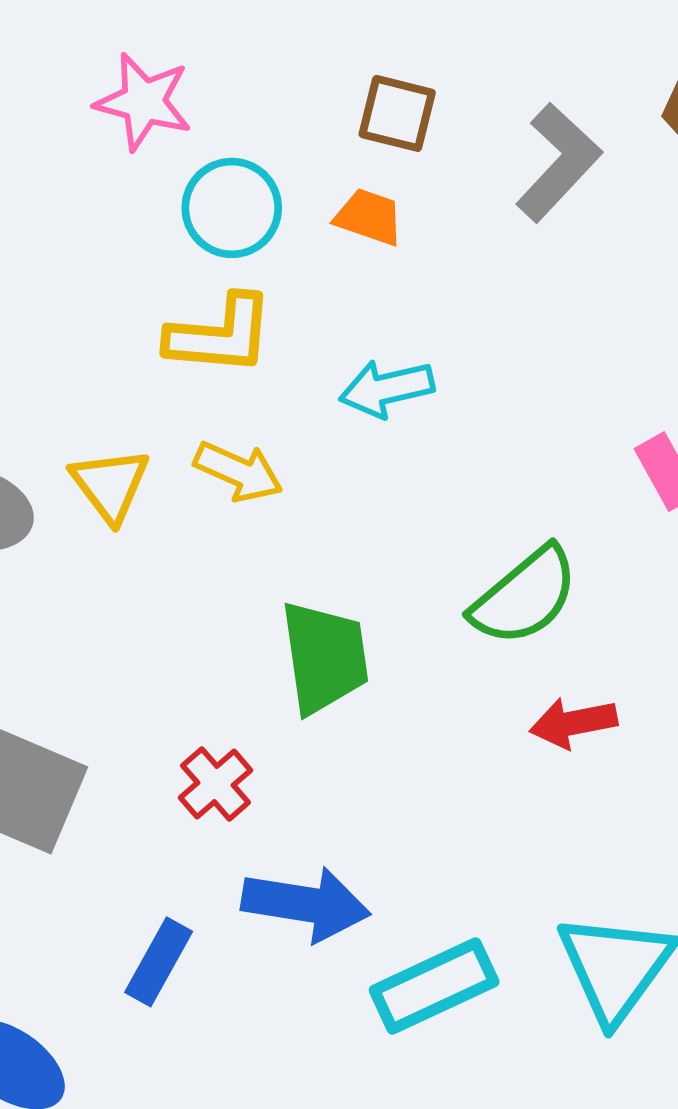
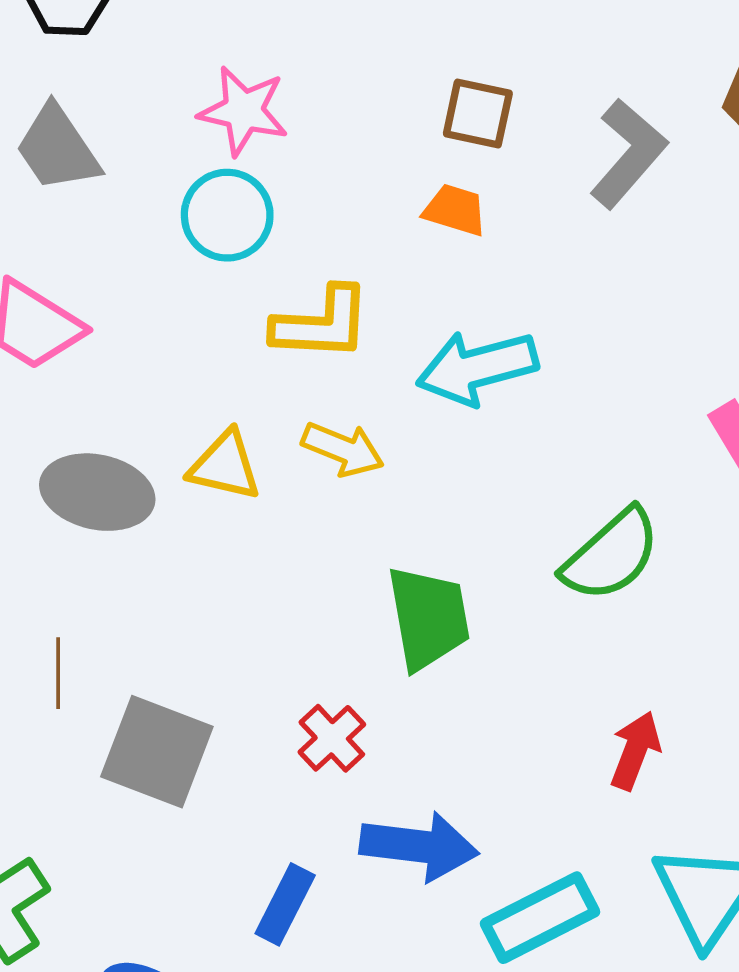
cyan circle: (232, 208) -> (227, 215), moved
cyan arrow: (387, 388) -> (477, 368), size x1.4
yellow triangle: (110, 485) -> (225, 466), turned -38
red arrow: (573, 723) -> (635, 750), moved, turned 124

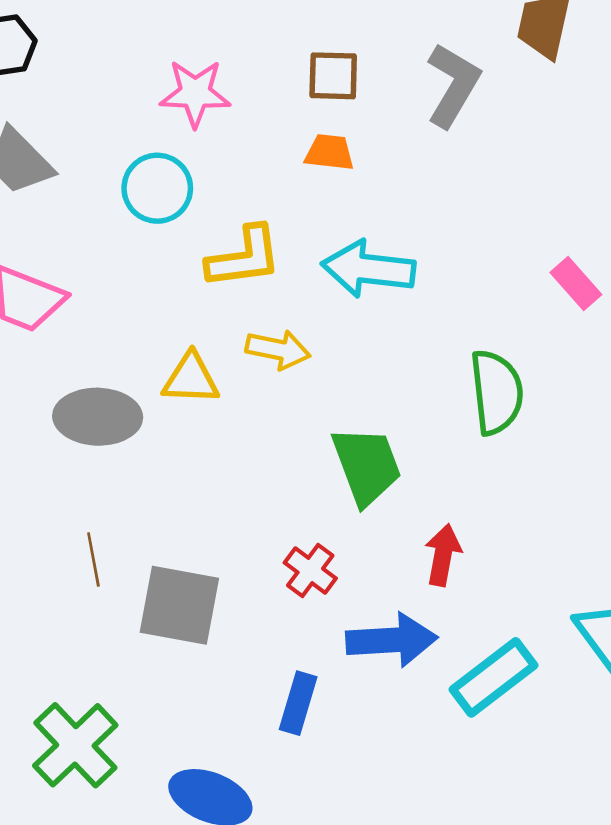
pink star: (243, 111) -> (195, 93), moved
cyan arrow: (477, 368) -> (368, 269), turned 32
green semicircle: (611, 555) -> (496, 392), turned -44
red arrow: (635, 750) -> (443, 555), moved

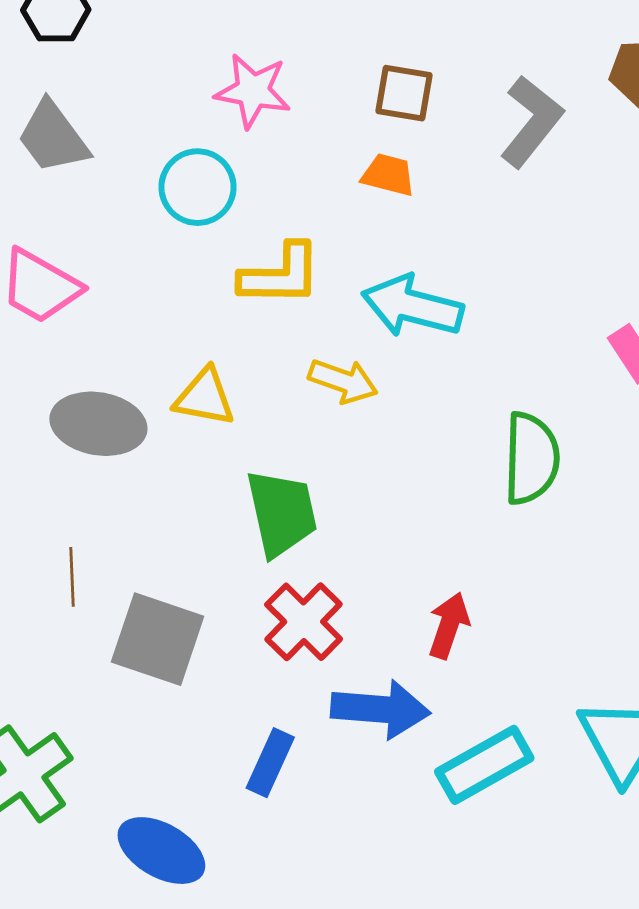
yellow arrow: (278, 350) -> (343, 381), moved
green trapezoid: (367, 465) -> (282, 513), moved
red cross: (310, 571) -> (304, 622), size x1.4

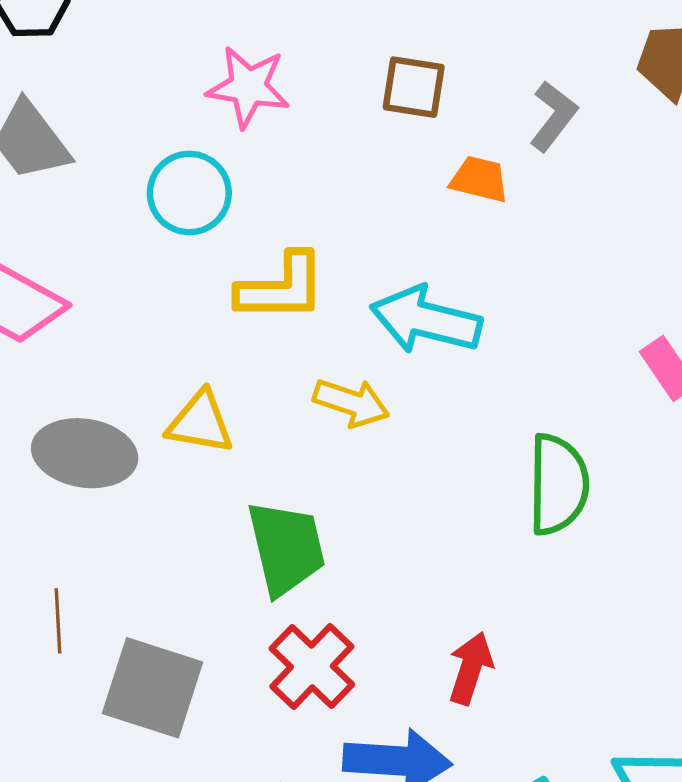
gray L-shape: (532, 121) -> (553, 116), size x0.7
orange trapezoid: (388, 175) -> (479, 179), moved

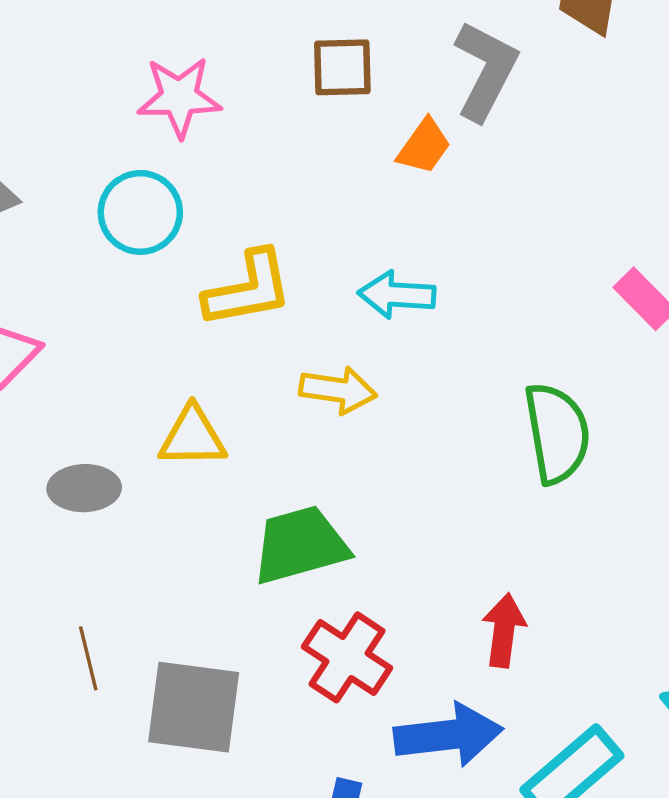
gray L-shape: (553, 116) -> (486, 71), size x1.4
orange trapezoid: (479, 179) -> (424, 146), turned 122
cyan arrow: (426, 320) -> (397, 295), size x0.7
gray ellipse: (85, 453) -> (84, 488), size x0.7
green trapezoid: (286, 548) -> (300, 545), turned -82

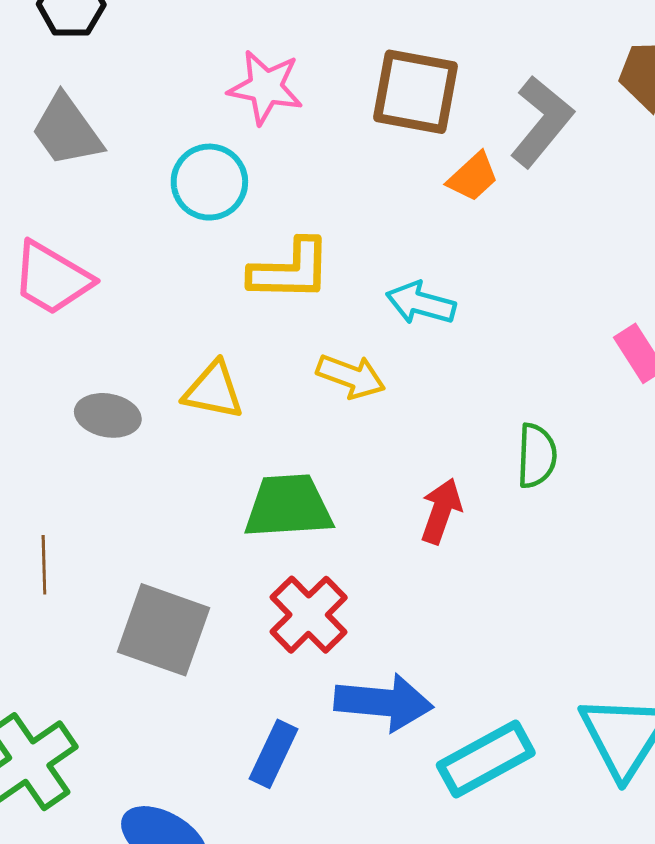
brown square: (342, 67) -> (415, 92), size x1.5
green semicircle: (557, 433) -> (537, 456), size x0.7
red arrow: (504, 630) -> (441, 511), moved
brown line: (88, 658) -> (44, 565), moved

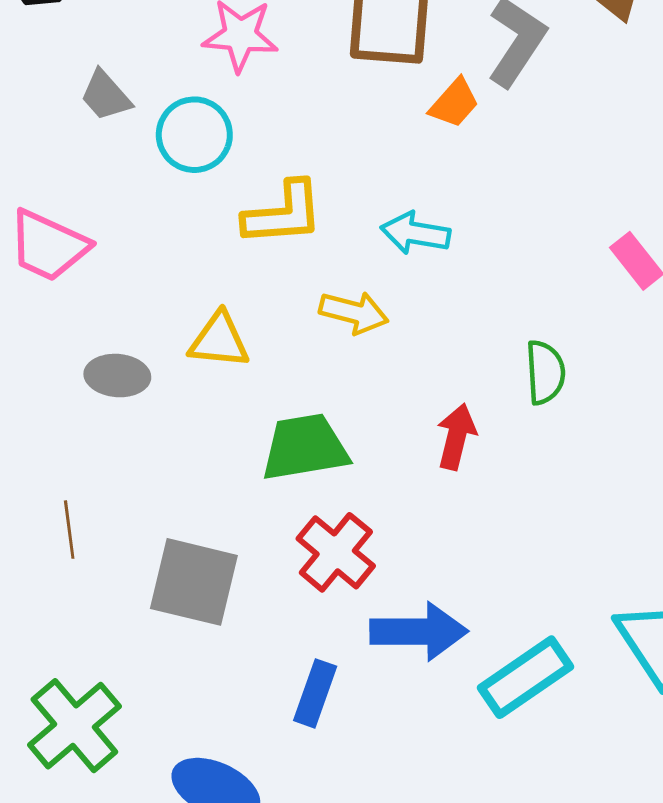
gray trapezoid: (67, 130) -> (106, 96), moved, size x0.7

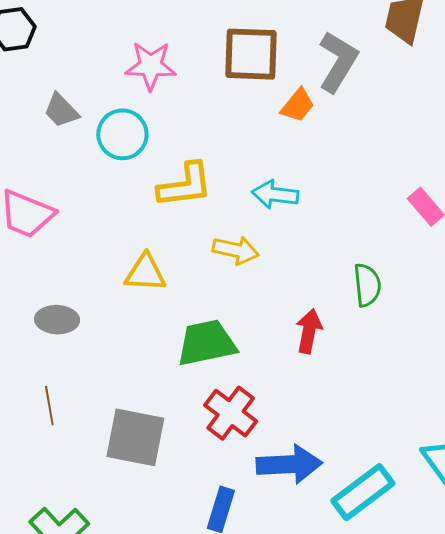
gray ellipse: (117, 376) -> (57, 320), moved

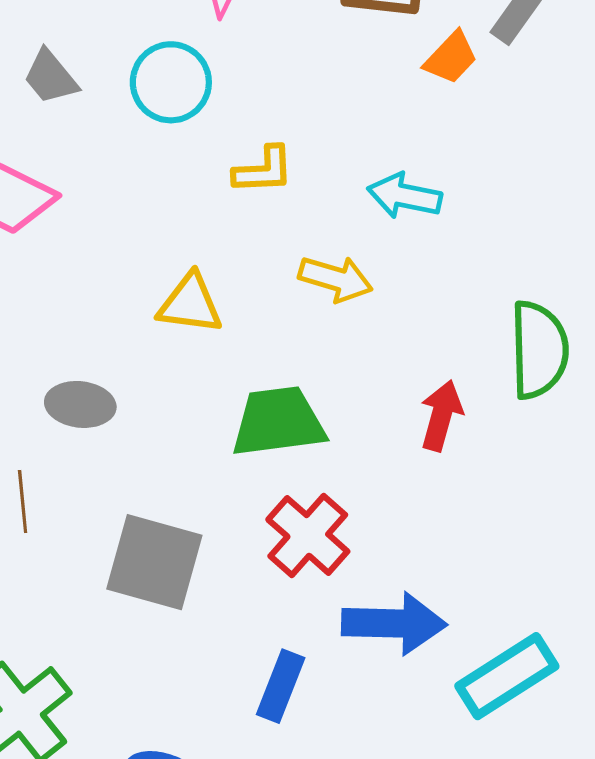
gray trapezoid: (61, 111) -> (50, 77), moved
yellow L-shape: (185, 185) -> (263, 170), size x0.7
green semicircle: (367, 285) -> (539, 350), size x1.4
gray ellipse: (57, 320) -> (80, 404), moved

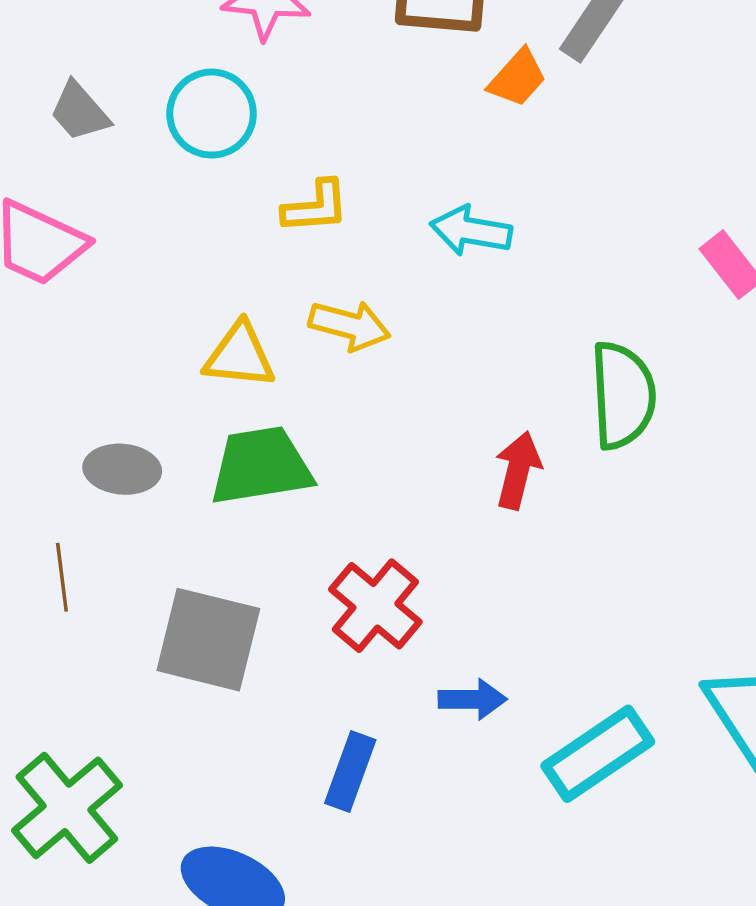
yellow arrow: (336, 279) -> (349, 325), moved
green trapezoid: (278, 422) -> (261, 466), moved
blue arrow: (394, 623) -> (473, 699), size x0.6

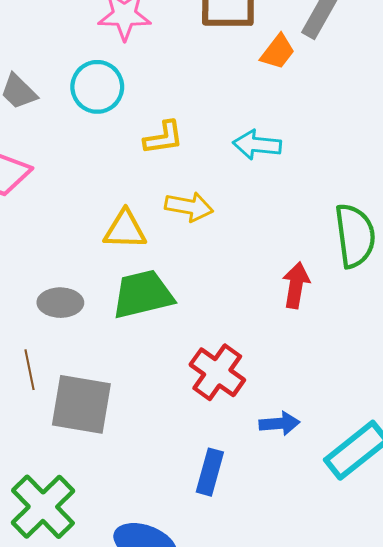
gray square: (208, 640) -> (81, 404), moved

